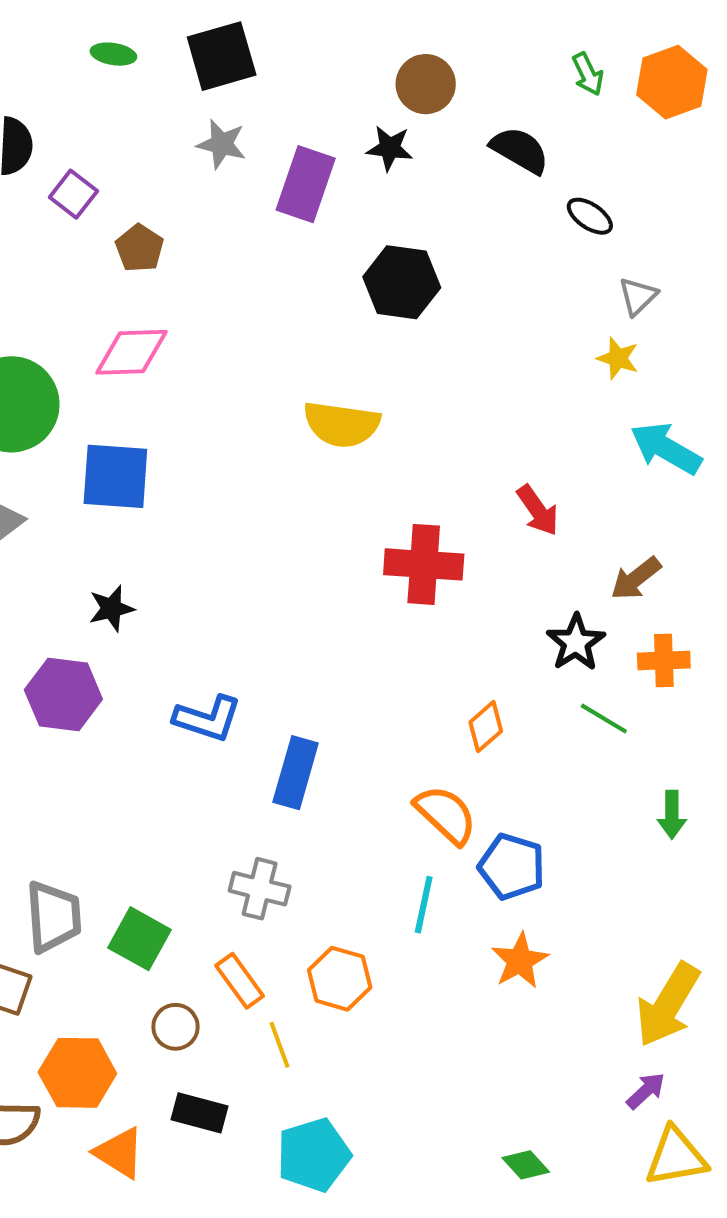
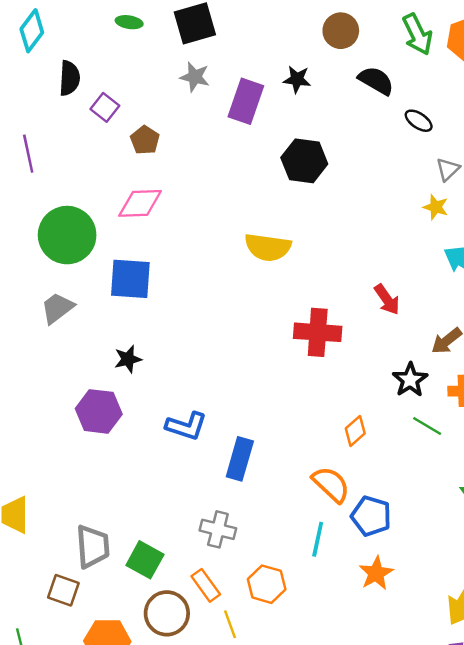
green arrow: (588, 74) -> (417, 34), size x1.6
brown circle: (426, 84) -> (341, 31), moved
brown circle: (175, 1027) -> (167, 613), size x1.6

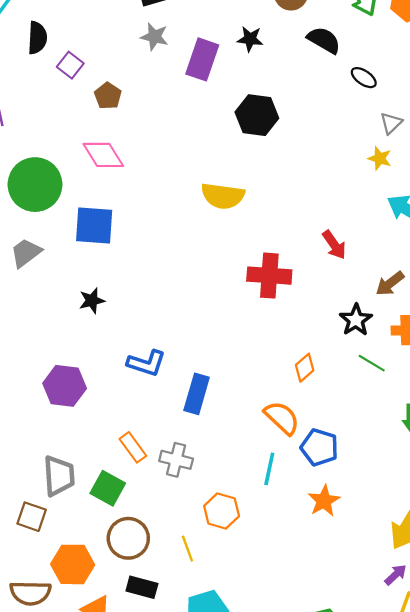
pink diamond: (140, 203) -> (103, 155), turned 60
purple hexagon: (99, 411) -> (65, 386), moved
orange rectangle: (206, 585) -> (133, 447), moved

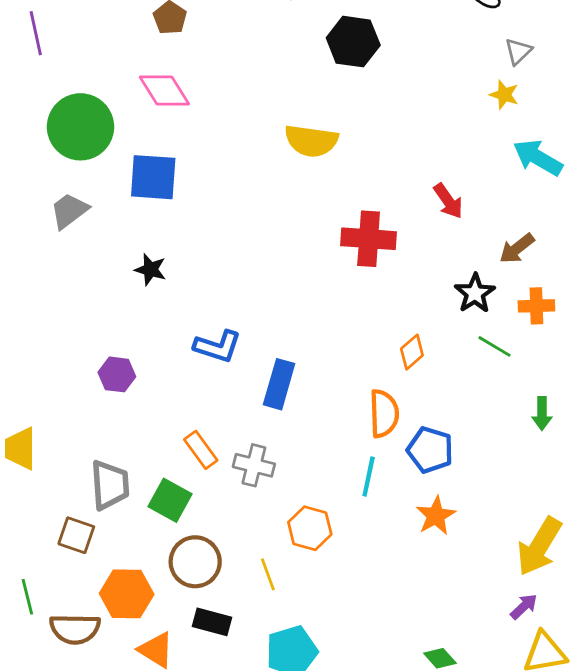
black star: (92, 301) -> (150, 270), turned 30
purple hexagon: (65, 386) -> (117, 374), size x0.7
orange semicircle: (282, 418) -> (384, 414), turned 45

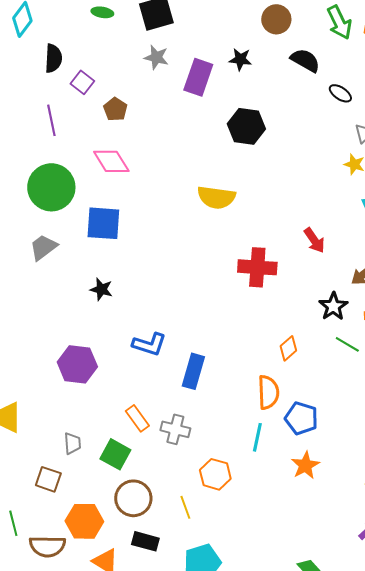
purple line: (36, 33) -> (51, 120), moved
purple hexagon: (117, 374) -> (77, 364), size x1.5
gray trapezoid: (110, 485) -> (72, 443), size x0.6

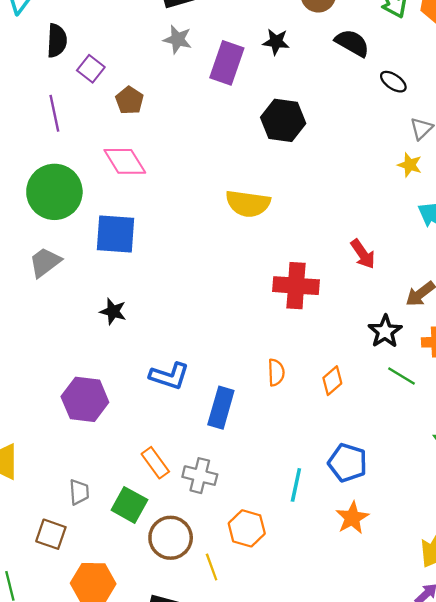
orange semicircle: (268, 392) -> (276, 372), moved, size x0.7
brown circle: (133, 498) -> (171, 538), moved

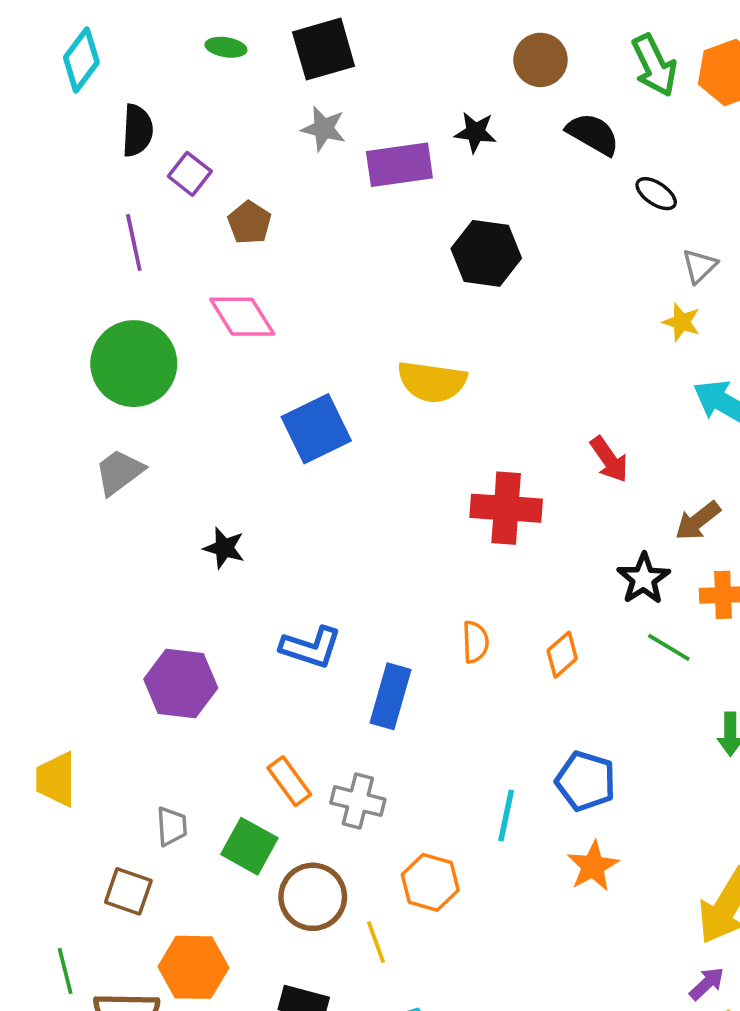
purple rectangle: (227, 63) -> (399, 165), turned 63
blue square: (115, 234) -> (316, 429), moved, turned -30

